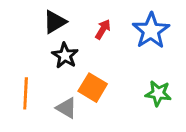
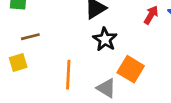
red arrow: (103, 29) -> (151, 15), moved

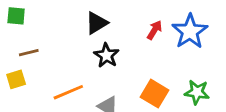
orange square: (131, 69) -> (154, 94), moved
orange line: (68, 75) -> (68, 92), turned 64

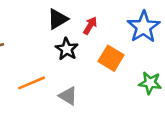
red arrow: (154, 30) -> (90, 26), moved
orange square: (154, 94) -> (111, 58), moved

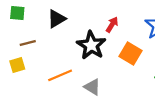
black triangle: (58, 19) -> (57, 19), moved
black star: (67, 49) -> (91, 45), size x1.4

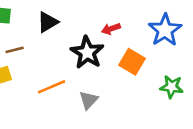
red arrow: (112, 25) -> (111, 29), turned -140
gray triangle: (92, 87) -> (88, 100), turned 42

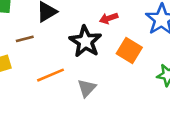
brown line: (15, 50) -> (25, 39), moved

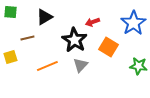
gray triangle: (87, 88) -> (80, 65), moved

